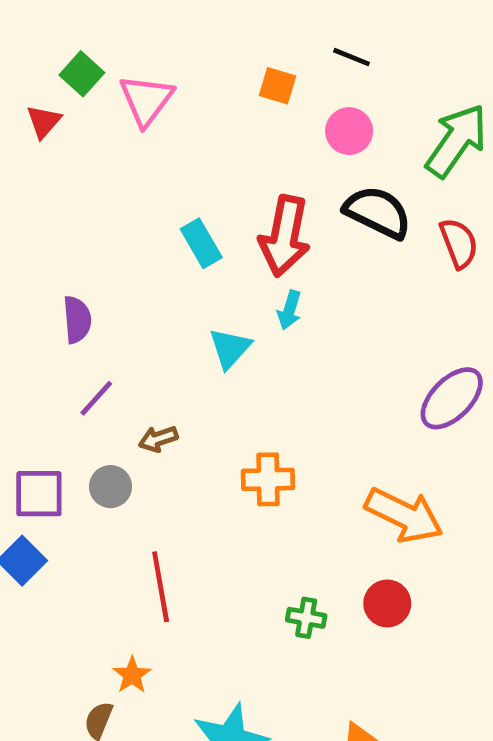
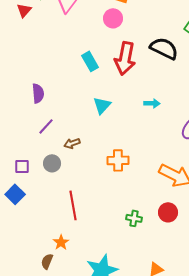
pink circle: (349, 131) -> (113, 18), moved
cyan arrow: (289, 310) -> (152, 103), moved, turned -105
purple square: (39, 494) -> (22, 166), size x0.7

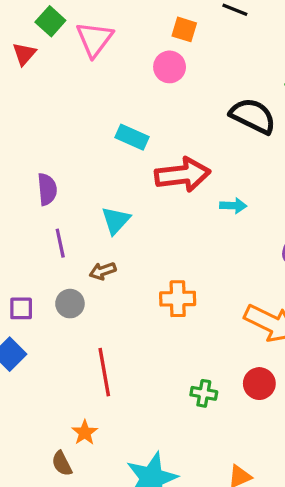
red arrow: (125, 58) -> (183, 175), moved, turned -108
cyan rectangle: (90, 61) -> (132, 137), turned -36
cyan triangle: (102, 105) -> (116, 220), moved
purple line: (46, 126) -> (60, 243), turned -54
brown semicircle: (47, 261) -> (62, 464), turned -49

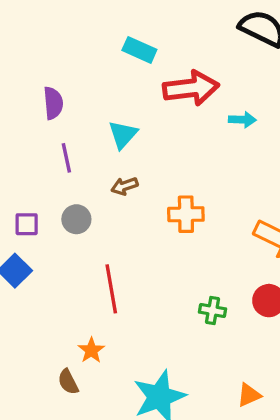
brown arrow: (103, 271) -> (125, 186), moved

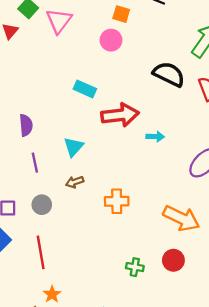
red line: (111, 289) -> (41, 252), moved

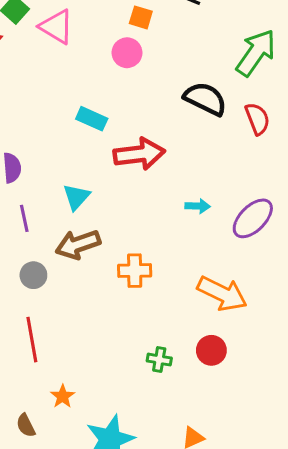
pink triangle: (59, 21) -> (56, 27), turned -36
cyan arrow: (155, 137) -> (198, 206), moved
brown arrow: (75, 182) -> (78, 244), size x1.8
orange star: (52, 294) -> (63, 396), moved

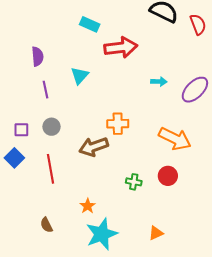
brown arrow: (78, 244) -> (94, 147), moved
orange star: (63, 396) -> (88, 206), moved

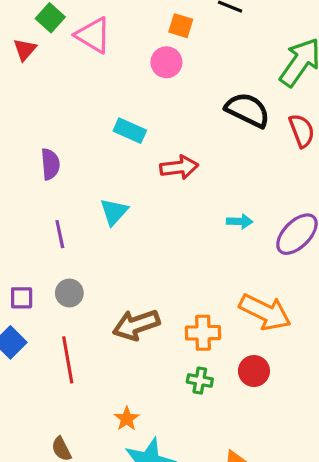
red arrow: (121, 47) -> (179, 167), size x0.7
purple semicircle: (37, 56) -> (50, 164), moved
orange cross: (118, 124) -> (203, 333), moved

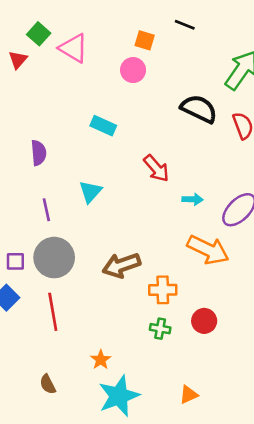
red arrow: (179, 167) -> (156, 168), moved, turned 56
gray circle: (69, 293) -> (54, 258), size x1.8
orange arrow: (265, 312) -> (208, 250), moved
brown arrow: (136, 325) -> (121, 265), moved

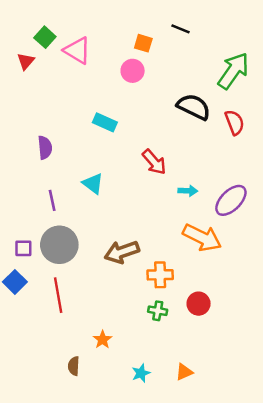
cyan triangle: (90, 192) -> (93, 184), turned -35
brown semicircle: (48, 384) -> (74, 366), moved, turned 30
cyan star: (119, 396) -> (141, 373), moved, size x0.5

